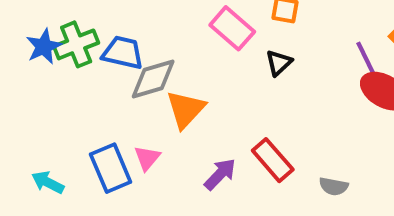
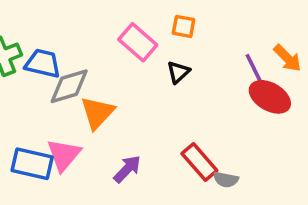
pink triangle: (147, 158) -> (64, 155), size x1.5
red rectangle: (273, 160) -> (199, 162), moved
blue rectangle: (111, 168) -> (32, 164), turned -54

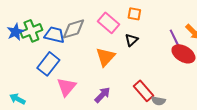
gray diamond: (69, 86) -> (73, 29), moved
orange triangle: (97, 113) -> (105, 57), moved
blue rectangle: (32, 164) -> (48, 64), moved, turned -65

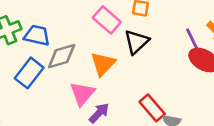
gray diamond: (73, 29) -> (62, 56), moved
black triangle: (131, 40) -> (137, 42), size x1.5
pink triangle: (66, 87) -> (82, 94), moved

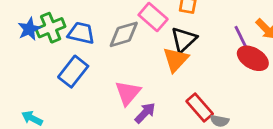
gray diamond: (62, 56) -> (124, 34), moved
orange triangle: (103, 64) -> (176, 60), moved

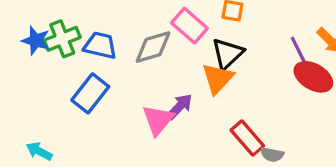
blue star: (29, 29) -> (36, 40), turned -30
purple arrow: (145, 113) -> (180, 107), moved

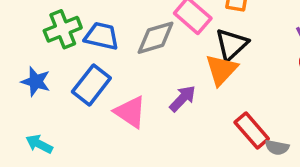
blue star: (36, 40) -> (36, 82), moved
pink triangle: (158, 120) -> (130, 112), moved, turned -36

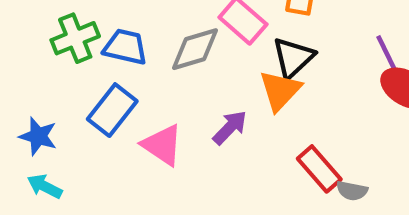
blue star: (36, 82) -> (38, 136), moved

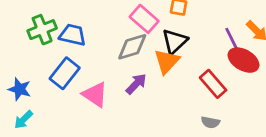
gray diamond: (195, 49) -> (132, 47), moved
red rectangle: (319, 169) -> (213, 84), moved
cyan arrow: (45, 186) -> (24, 120), turned -72

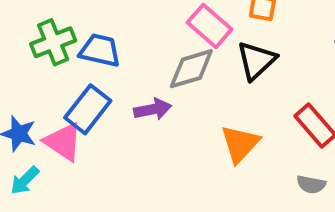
orange triangle: (167, 61) -> (240, 144), moved
purple arrow: (136, 84) -> (153, 109), moved, turned 35
pink triangle: (95, 94) -> (63, 142), moved

